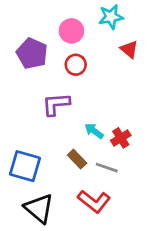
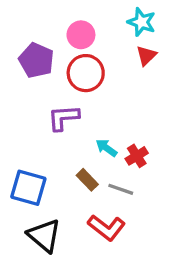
cyan star: (111, 17) -> (141, 22), moved, turned 30
red triangle: (129, 49) -> (146, 56), turned 36
red circle: (76, 65) -> (86, 73), size x1.5

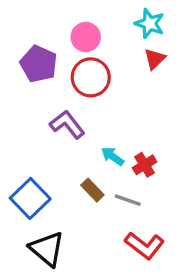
purple L-shape: (63, 118) -> (67, 124), turned 56
blue square: (28, 188) -> (30, 198), turned 30
red L-shape: (106, 228) -> (145, 246), moved

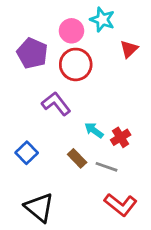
cyan star: (150, 24) -> (102, 20), moved
blue square: (30, 198) -> (27, 153), moved, size x0.7

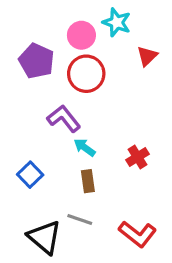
cyan arrow: (94, 130) -> (85, 147), moved
brown rectangle: (77, 158) -> (88, 181), turned 36
gray line: (107, 167) -> (80, 220), moved

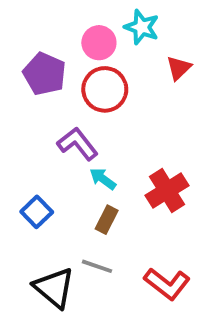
red cross: (138, 157) -> (167, 190), size x1.5
brown rectangle: (88, 181) -> (107, 220), turned 35

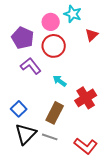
purple L-shape: (78, 144) -> (31, 66), moved
cyan arrow: (103, 179) -> (60, 81), moved
brown rectangle: (107, 220) -> (55, 113), size x1.5
black triangle: (54, 288) -> (26, 134), moved, turned 35

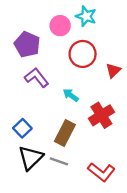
red triangle: (92, 35) -> (113, 70), moved
red circle: (54, 46) -> (83, 54), moved

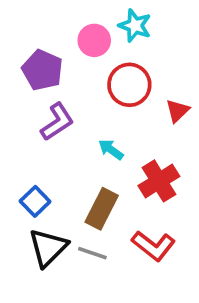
purple L-shape: (37, 78) -> (57, 122), turned 95
red L-shape: (101, 172) -> (153, 246), moved

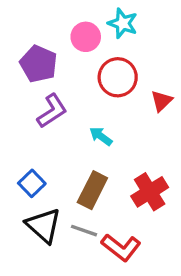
red cross: (159, 181) -> (150, 192), moved
red L-shape: (153, 246) -> (121, 247), moved
black triangle: (48, 248) -> (44, 225), turned -33

